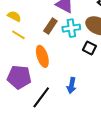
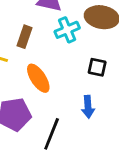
brown rectangle: (50, 26) -> (24, 37), moved
black square: (89, 48) -> (97, 67), moved

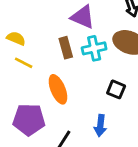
brown rectangle: (24, 37) -> (66, 48), moved, turned -45

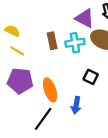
purple triangle: (83, 17) -> (85, 18), moved
orange ellipse: (58, 89) -> (50, 90), moved
purple pentagon: (29, 120) -> (20, 81), moved

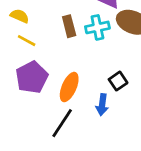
black square: (91, 77) -> (118, 81), moved, turned 32
purple pentagon: (20, 81) -> (32, 77), turned -30
orange ellipse: (50, 90) -> (69, 87), turned 45

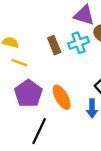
orange ellipse: (69, 87) -> (62, 97), turned -45
black line: (62, 123) -> (39, 131), moved

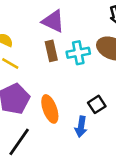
purple triangle: (84, 15) -> (53, 21), moved

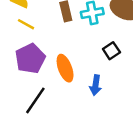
black square: (97, 104) -> (111, 51), moved

